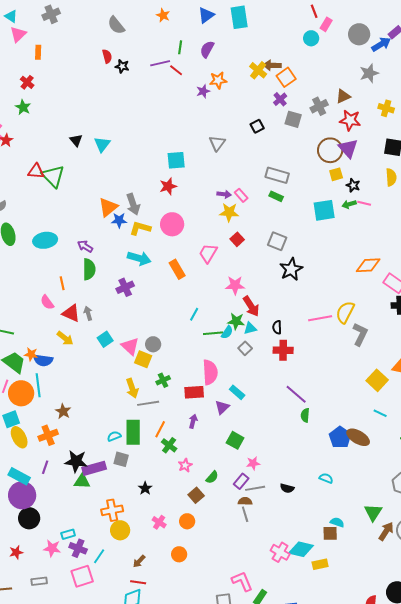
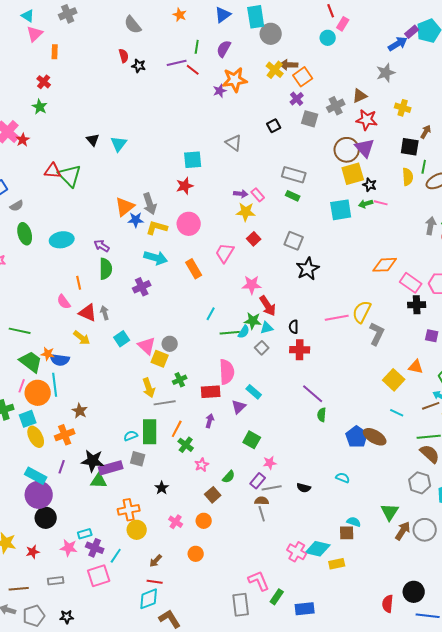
gray circle: (359, 34) -> (271, 34), moved
orange star: (218, 80) -> (235, 80), size x1.4
gray triangle: (217, 143) -> (234, 143), turned -30
yellow square: (336, 174) -> (353, 174), size x1.6

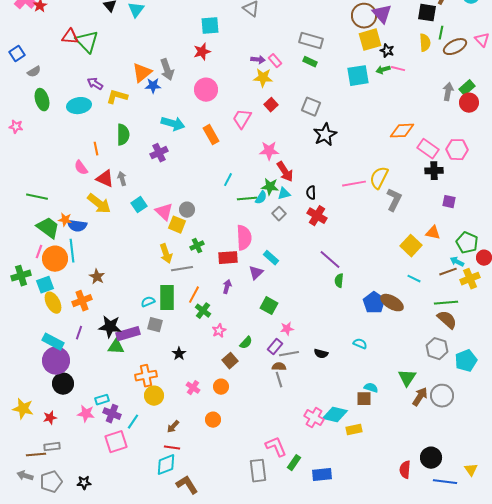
yellow L-shape: (157, 228) -> (117, 97), moved
purple arrow: (102, 246) -> (95, 84), moved
yellow arrow: (82, 338) -> (99, 204), size x1.4
red cross: (300, 350) -> (317, 216), turned 30
gray rectangle: (56, 581) -> (52, 447), moved

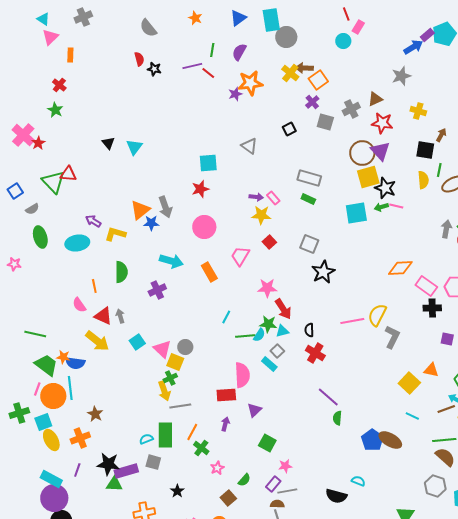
green triangle: (87, 42) -> (53, 182), moved
black star: (387, 51) -> (385, 188), size x1.5
green cross: (197, 246) -> (170, 378), moved
cyan rectangle: (271, 258) -> (269, 364), moved
black semicircle: (321, 354) -> (336, 496), moved, size x1.5

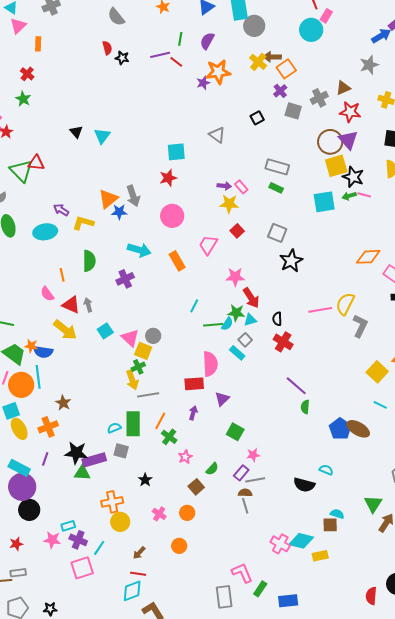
cyan circle: (343, 41) -> (311, 30), size x1.5

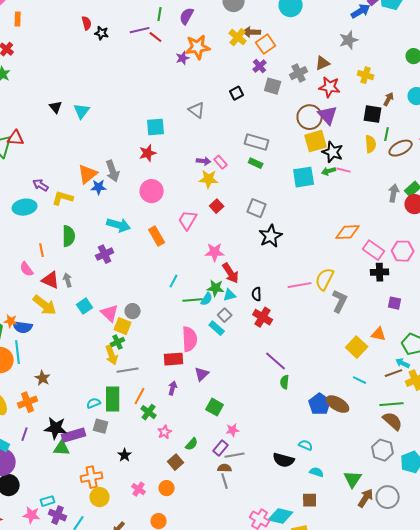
cyan semicircle: (337, 514) -> (317, 472), moved

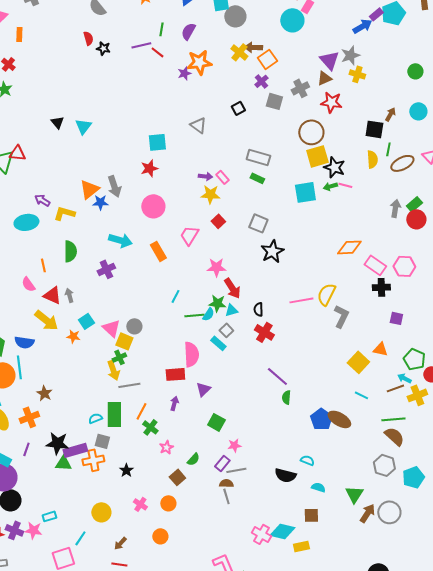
yellow cross: (366, 75) -> (357, 74), moved
purple triangle: (328, 115) -> (329, 60), moved
orange star: (11, 321) -> (73, 336), moved
orange cross: (92, 477) -> (93, 460), moved
purple cross: (58, 515) -> (14, 530), moved

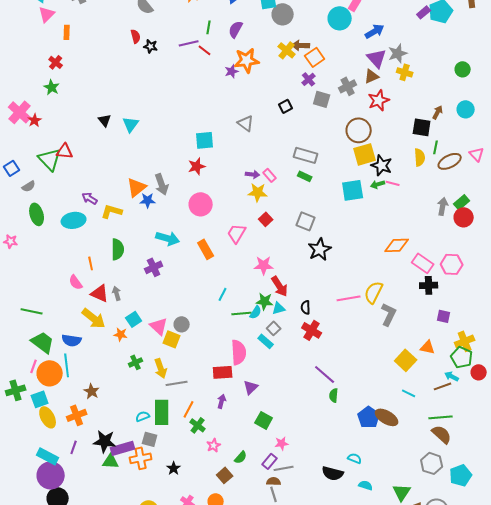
blue arrow: (362, 26) -> (375, 31), moved
red star: (331, 102) -> (379, 100), turned -30
green cross: (119, 357) -> (136, 362), moved
yellow cross: (417, 395) -> (465, 341), moved

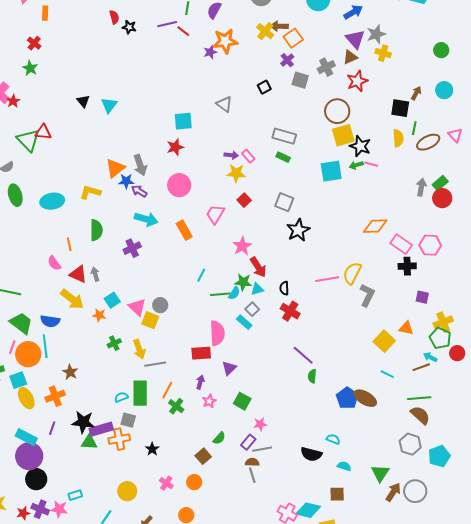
purple arrow: (90, 198) -> (139, 191), moved
pink star: (264, 265) -> (242, 246), turned -30
pink star: (214, 445) -> (209, 401), moved

